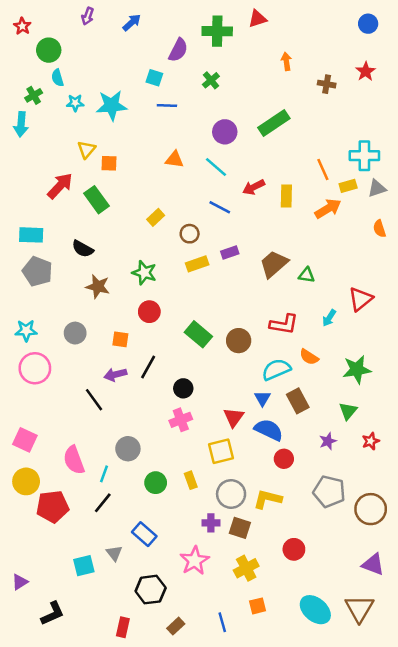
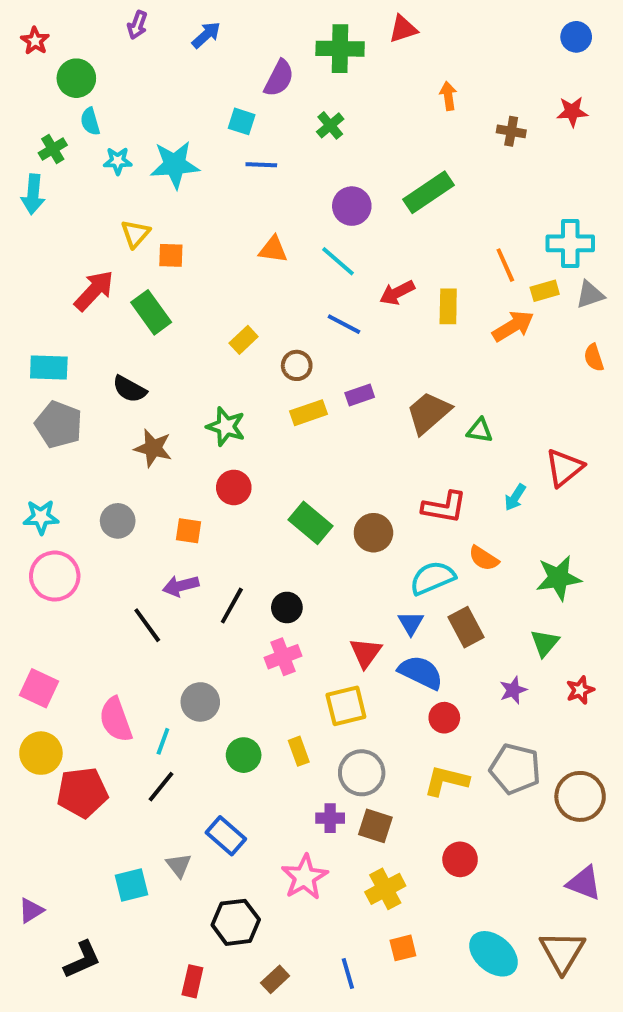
red star: (366, 71) -> (572, 112), turned 30
black line: (148, 367) -> (232, 606), moved
yellow L-shape: (268, 499) -> (446, 781), moved

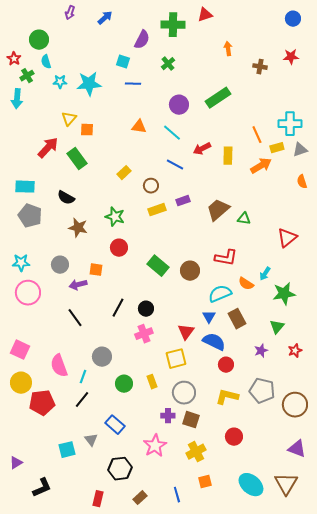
red star: (35, 41) -> (14, 59), moved
cyan arrow: (515, 497) -> (265, 274), moved
purple arrow: (181, 586) -> (78, 285), moved

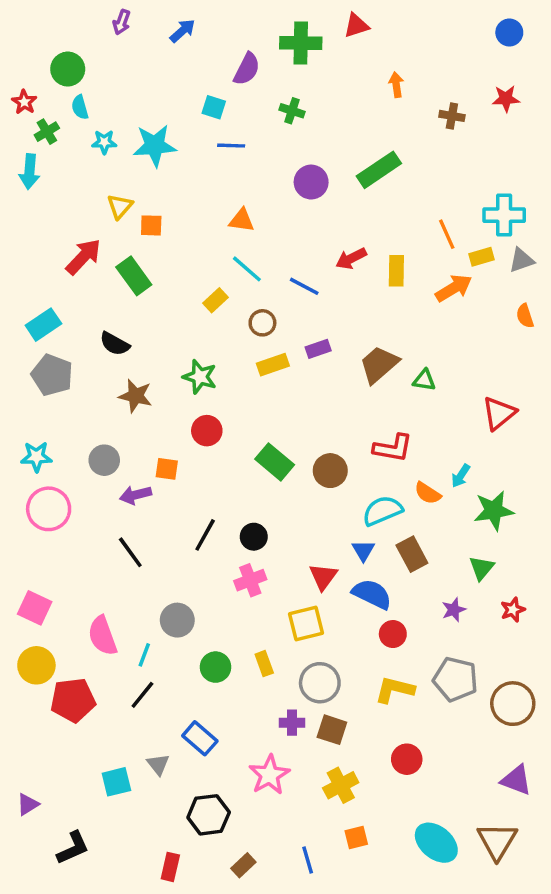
green cross: (168, 64) -> (292, 111), turned -32
cyan line: (172, 133) -> (247, 269), moved
cyan rectangle: (25, 187) -> (43, 325), turned -36

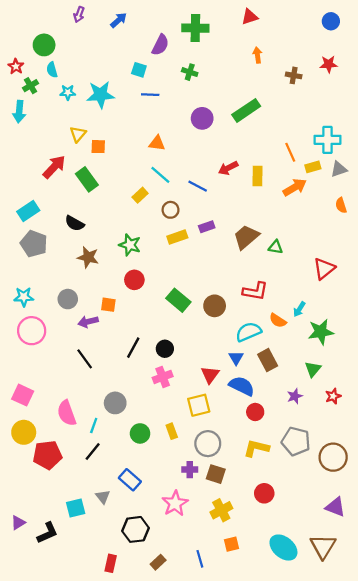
red triangle: (356, 26) -> (250, 17), moved
black L-shape: (73, 848) -> (47, 533), moved

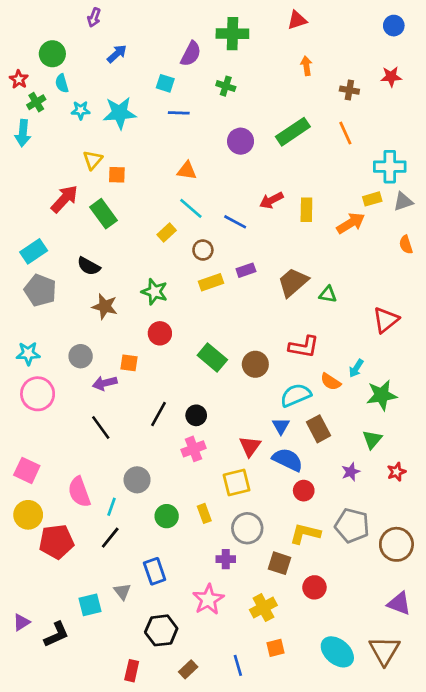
blue arrow: (119, 20) -> (117, 54), moved
orange line: (290, 152) -> (345, 133), moved
brown square: (216, 474) -> (280, 563), moved
blue rectangle: (130, 480) -> (155, 571), turned 30

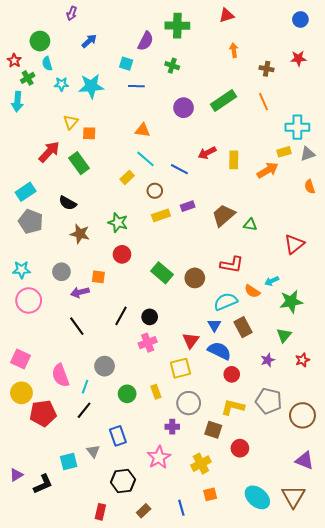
cyan arrow: (356, 368) -> (272, 281), turned 32

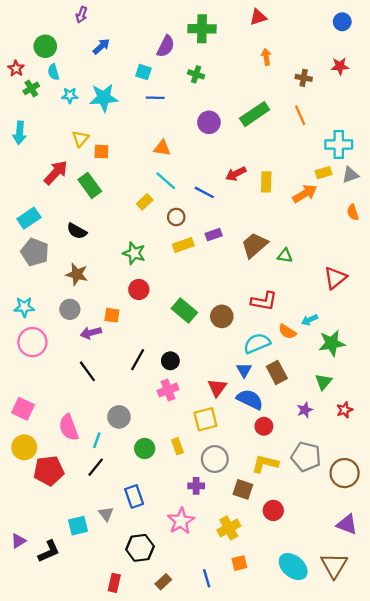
cyan arrow: (17, 102) -> (20, 133), moved
brown star: (80, 234) -> (77, 274), moved

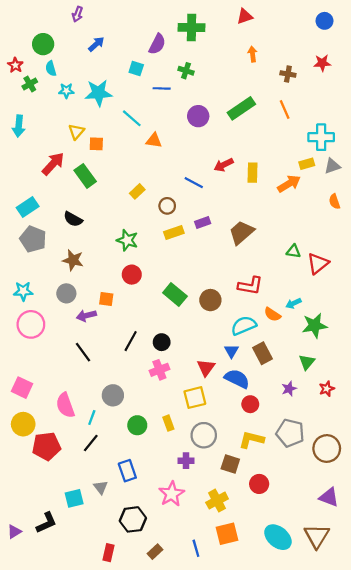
blue line: (155, 98) -> (162, 88), moved
cyan line: (166, 181) -> (132, 118), moved
green triangle: (285, 256) -> (293, 251), moved
purple triangle: (18, 541) -> (14, 532), moved
orange square: (239, 563) -> (227, 534), size x1.5

